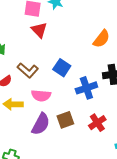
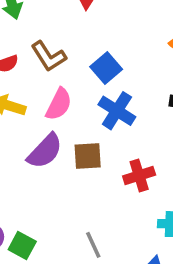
blue cross: (86, 88) -> (117, 111), moved, turned 35
pink semicircle: (41, 96) -> (59, 104), turned -84

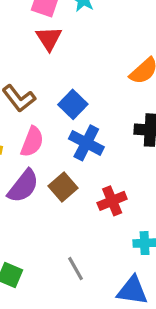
brown square: (88, 156) -> (63, 187), turned -32

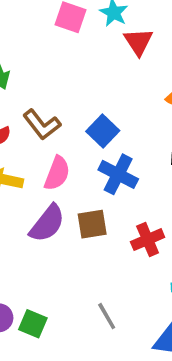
red triangle: (49, 39) -> (138, 42), moved
brown square: (63, 187) -> (92, 224), turned 32

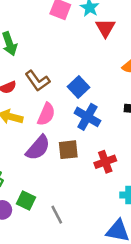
gray line: (107, 316) -> (57, 215), moved
green square: (33, 324) -> (26, 201), moved

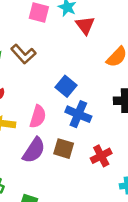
brown L-shape: (37, 81) -> (23, 54), moved
brown square: (68, 150) -> (64, 149), turned 30

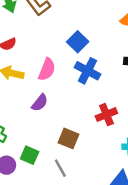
brown square: (64, 149) -> (68, 138), moved
purple semicircle: (34, 150) -> (40, 103), size x0.7

